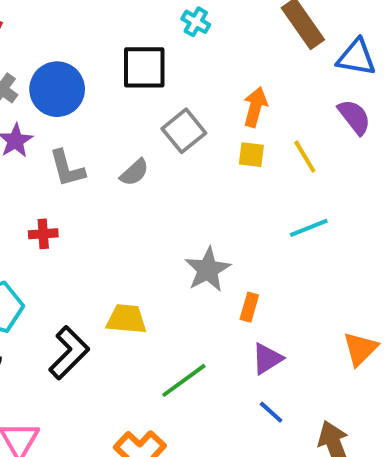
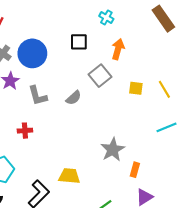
black square: (144, 67) -> (79, 42), size x0.7
orange arrow: (255, 107) -> (118, 49), moved

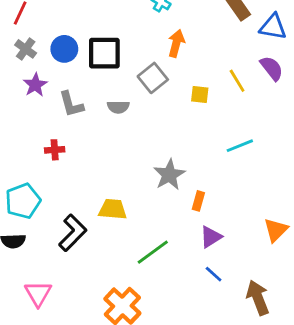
black square: (79, 42) -> (104, 53), moved, size x1.5
blue circle: (32, 53) -> (64, 49), size x0.7
yellow line: (164, 89) -> (237, 81), moved
gray semicircle: (74, 98) -> (118, 107), turned 42

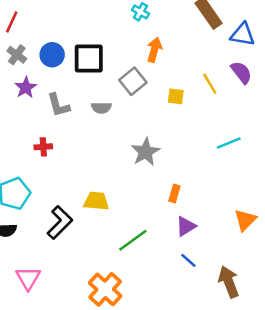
cyan line: (240, 146) -> (229, 143), moved
gray star: (169, 175) -> (145, 152), moved

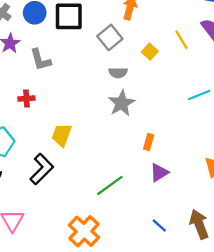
yellow square: (176, 96) -> (150, 52), turned 35
gray semicircle: (101, 108) -> (118, 73), moved
yellow trapezoid: (96, 201) -> (62, 135), moved, turned -75
blue line: (188, 260) -> (159, 225), moved

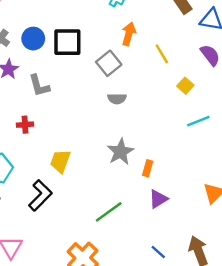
yellow line: (182, 40) -> (162, 54), moved
yellow square: (150, 52) -> (185, 86), moved
gray star: (122, 103) -> (120, 152), moved

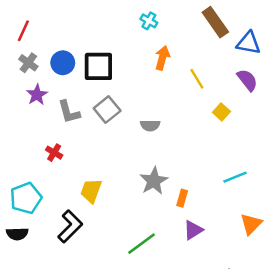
gray square: (109, 63) -> (107, 110), moved
cyan line: (198, 121) -> (235, 177), moved
red cross: (25, 125) -> (54, 153), turned 35

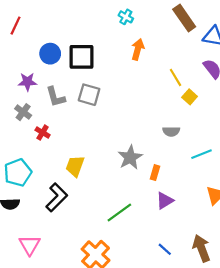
gray cross: (28, 63) -> (23, 112), moved
yellow line: (197, 79) -> (176, 77), moved
purple star: (37, 95) -> (27, 82), turned 30
gray square: (107, 110) -> (89, 95), turned -35
gray semicircle: (150, 126) -> (171, 131), moved

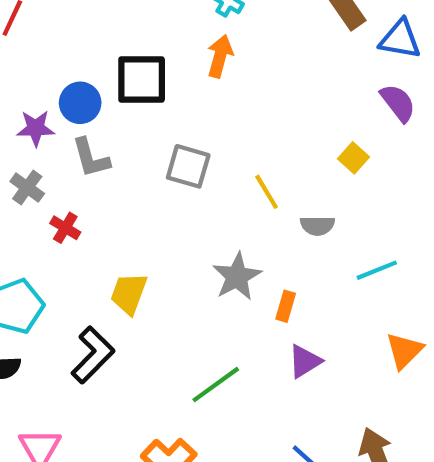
orange arrow: (138, 49) -> (220, 56), moved
blue circle: (50, 54) -> (80, 103), moved
yellow line: (176, 77) -> (267, 192), moved
gray square: (89, 95) -> (188, 166), moved

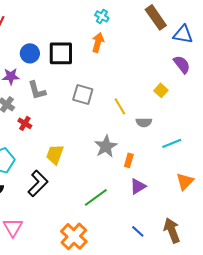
blue circle: (80, 103) -> (30, 53), moved

